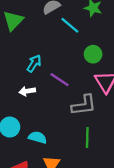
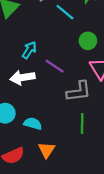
white arrow: (27, 91) -> (22, 78), size x1.5

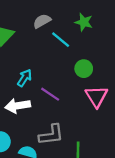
gray L-shape: (79, 91) -> (51, 135), moved

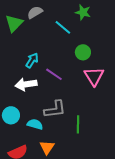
gray semicircle: (42, 21) -> (35, 12), moved

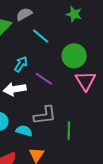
cyan line: (63, 27) -> (41, 36), moved
green circle: (83, 52) -> (74, 56), size x1.5

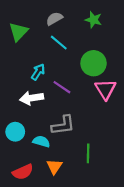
gray semicircle: (24, 14) -> (54, 19), moved
green line: (69, 131) -> (88, 153), moved

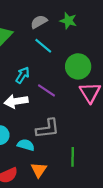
green star: (94, 20) -> (68, 21), moved

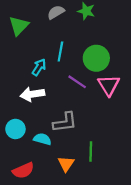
cyan line: (43, 46) -> (60, 52), moved, turned 60
purple line: (46, 90) -> (77, 82), moved
orange triangle: (39, 170) -> (66, 164), moved

